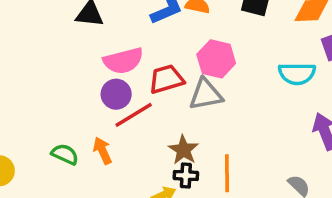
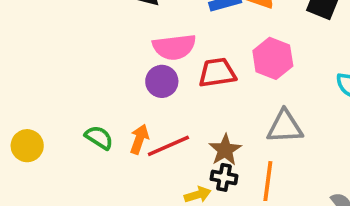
gray triangle: (206, 94) -> (285, 127), moved
red line: (134, 115) -> (168, 146), moved
orange arrow: (102, 151) -> (139, 139), turned 36

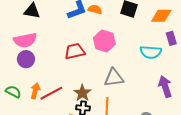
pink semicircle: (174, 47) -> (25, 40), moved
purple circle: (162, 81) -> (26, 59), moved

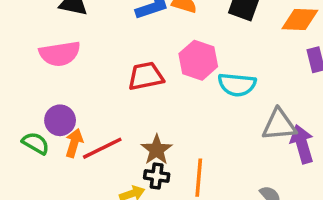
cyan semicircle: (151, 52) -> (237, 85), moved
purple circle: (26, 59) -> (60, 120), moved
gray triangle: (114, 78) -> (279, 125), moved

